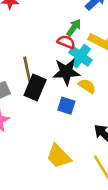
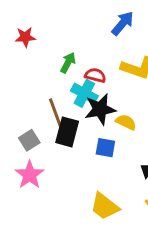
green arrow: (74, 28) -> (68, 63), moved
cyan cross: (80, 56) -> (84, 93), moved

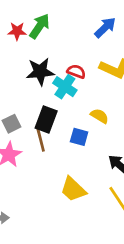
green arrow: (68, 63) -> (40, 26), moved, size x1.4
black star: (100, 109) -> (40, 72), moved
brown line: (55, 113) -> (40, 139), moved

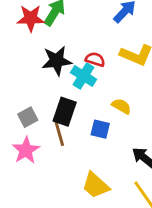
red star: (17, 31) -> (31, 18), size x1.4

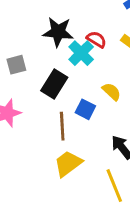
gray square: (28, 117) -> (16, 65), moved
brown line: (59, 132) -> (62, 126), moved
yellow trapezoid: (96, 185) -> (68, 164), turned 88

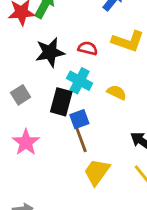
cyan cross: (81, 53) -> (80, 81), moved
blue square: (85, 109) -> (79, 119), moved, turned -30

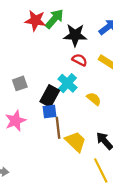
black star: (50, 52) -> (75, 35), moved
blue square: (79, 119) -> (49, 112), moved
yellow trapezoid: (97, 172) -> (76, 142), moved, turned 85

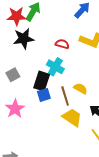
black star: (75, 35) -> (24, 39), moved
yellow semicircle: (94, 99) -> (80, 89), moved
brown line: (58, 128) -> (65, 96), moved

